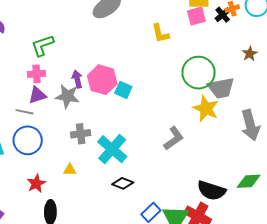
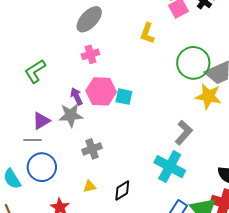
yellow L-shape: (160, 33) -> (147, 33), turned 45
pink cross: (37, 74) -> (90, 54), moved
cyan cross: (112, 149) -> (170, 167), moved
black diamond: (123, 183) -> (122, 190), moved, turned -40

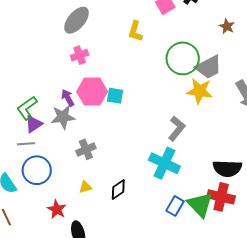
green L-shape: (35, 71) -> (27, 108), moved

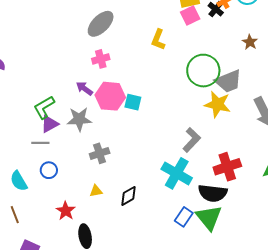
purple arrow: (68, 98) -> (84, 89), moved, turned -30
black semicircle: (227, 168) -> (213, 193), moved
blue circle: (37, 170) -> (49, 170), size x0.6
red cross: (221, 197) -> (227, 167), moved, turned -36

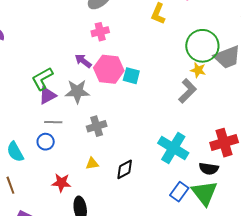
yellow star: (217, 104) -> (198, 70), moved, size x0.6
gray L-shape: (192, 140) -> (187, 91), moved
gray line: (40, 143) -> (53, 122), moved
black semicircle: (213, 193) -> (209, 169), size x0.7
red star: (66, 211) -> (61, 183), turned -30

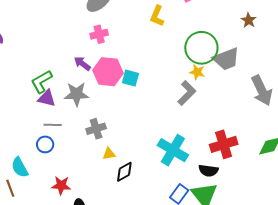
purple triangle: (47, 95) -> (47, 98), turned 42
cyan semicircle: (15, 152) -> (20, 167), moved
yellow triangle: (92, 164) -> (109, 154), moved

